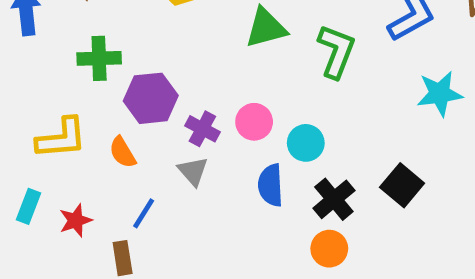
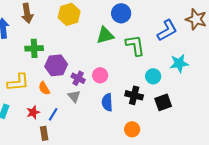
green L-shape: (336, 51) -> (135, 45), turned -30
cyan circle: (306, 143) -> (153, 76), moved
black square: (402, 185) -> (163, 102), turned 30
black cross: (334, 199) -> (134, 95), moved, turned -36
red star: (76, 220) -> (33, 112), moved

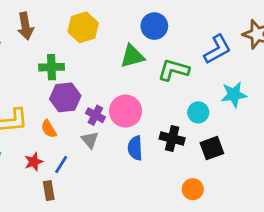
green L-shape: (135, 45) -> (174, 70), turned -65
green cross: (34, 48) -> (52, 67), moved
pink circle: (100, 75) -> (126, 111), size x1.5
orange circle: (132, 129) -> (193, 189), moved

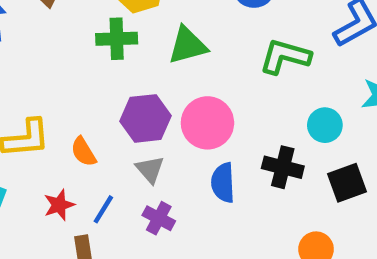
green triangle: (132, 56) -> (188, 45), moved
green cross: (52, 67) -> (117, 39), moved
purple hexagon: (65, 97) -> (145, 118), moved
purple cross: (95, 115) -> (159, 218), moved

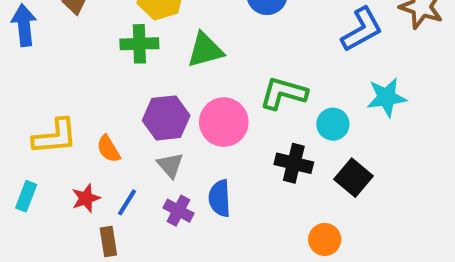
green L-shape: (285, 56) -> (283, 93), moved
blue semicircle: (223, 183) -> (220, 198), moved
black square: (347, 183) -> (354, 178), turned -30

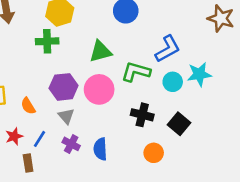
blue L-shape: (362, 29) -> (168, 49), moved
green triangle: (205, 50) -> (100, 51), moved
cyan circle: (333, 124) -> (173, 82), moved
blue semicircle: (220, 198) -> (100, 149), moved
orange circle: (325, 239) -> (154, 153), moved

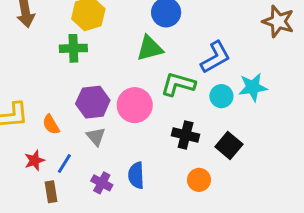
green triangle: (100, 51) -> (150, 48), moved
purple cross: (71, 144) -> (102, 183), moved

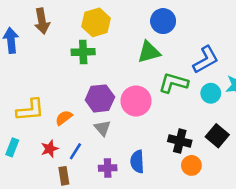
orange semicircle: (51, 125) -> (64, 118), turned 84
black cross: (186, 135) -> (180, 141), moved
purple cross: (102, 183) -> (108, 168), turned -30

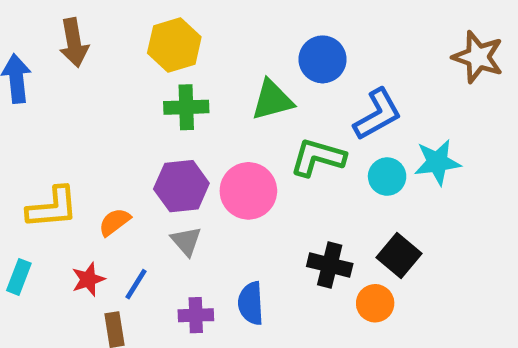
blue circle: (163, 21) -> (323, 59), moved
green cross: (83, 52) -> (186, 107), moved
orange circle: (191, 165) -> (375, 303), moved

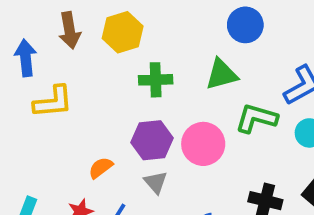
yellow hexagon: (174, 45) -> (123, 32), moved
blue circle: (323, 59) -> (245, 25), moved
yellow L-shape: (52, 208) -> (53, 102), moved

